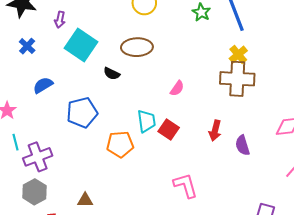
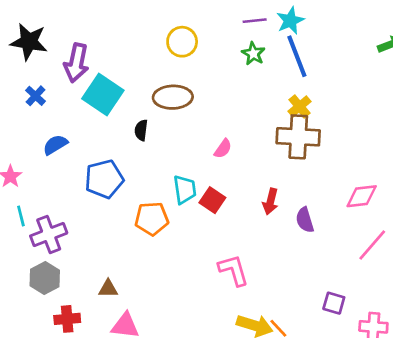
purple arrow: (60, 20) -> (76, 63), size x1.8
black semicircle: (112, 74) -> (141, 130), turned 70

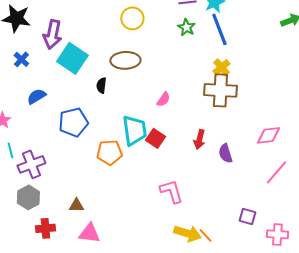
cyan trapezoid: (185, 190) -> (134, 130), size x1.4

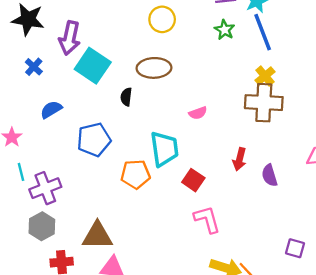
pink semicircle: (163, 99) -> (198, 113), turned 35
red square: (155, 138) -> (193, 180), moved
brown triangle: (76, 205) -> (97, 236), size x1.8

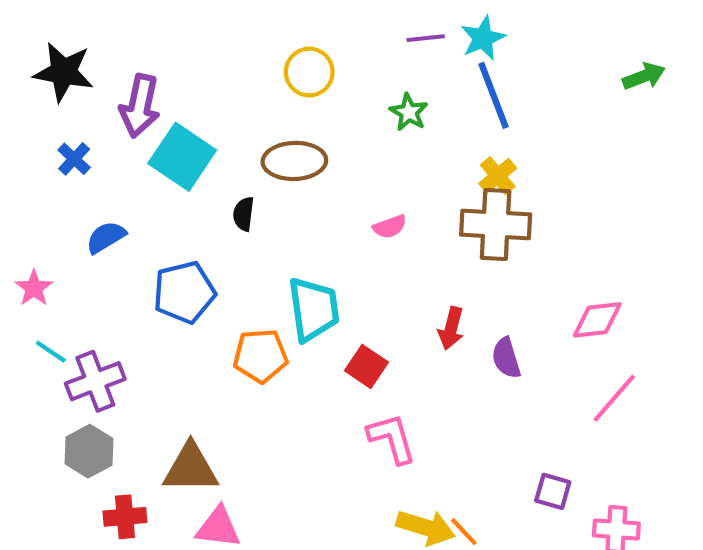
green star: (224, 30) -> (409, 112), moved
pink semicircle: (198, 113) -> (390, 227), moved
cyan line: (21, 172) -> (51, 352), turned -42

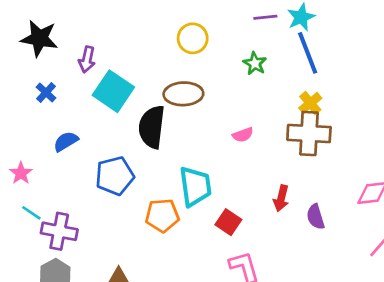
purple arrow: (140, 106) -> (87, 59), size x0.7
black semicircle: (244, 214) -> (152, 127), size x2.0
purple cross: (95, 381) -> (59, 231), turned 32

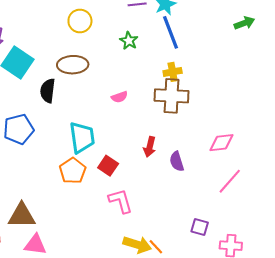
yellow cross: (310, 103) -> (173, 72), turned 30
black semicircle: (152, 127) -> (48, 91), size x0.7
orange pentagon: (162, 215) -> (73, 171), moved, turned -30

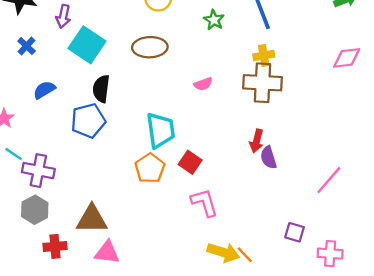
black semicircle: (48, 91) -> (101, 89), moved
pink diamond: (221, 143) -> (347, 58), moved
red arrow: (150, 147) -> (257, 141), moved

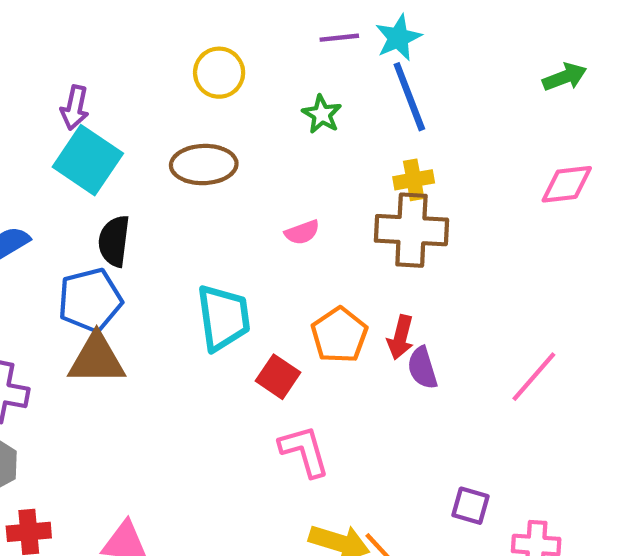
purple arrow: (63, 16) -> (75, 108), moved
orange pentagon: (150, 168) -> (339, 335), moved
pink line: (329, 180) -> (534, 377), moved
brown triangle: (92, 219) -> (97, 359), moved

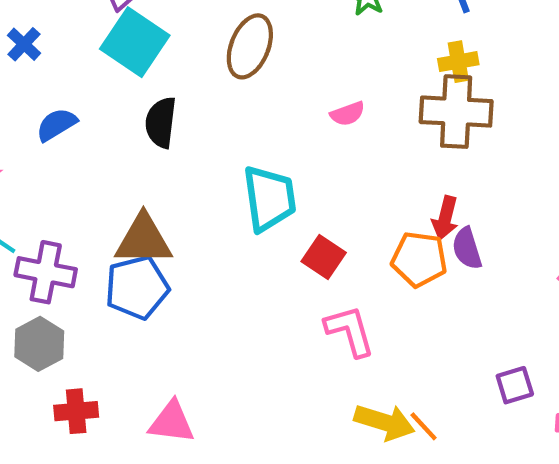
brown ellipse: (204, 165) -> (250, 46), turned -66
blue pentagon: (90, 300) -> (137, 287), moved
orange pentagon: (339, 335) -> (419, 259), moved, turned -30
purple square: (471, 506) -> (515, 385), turned -33

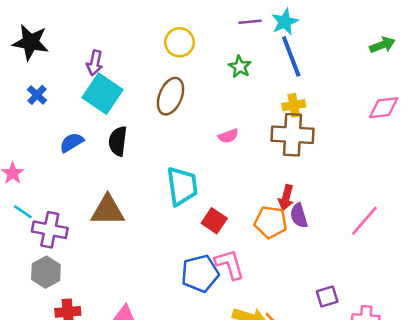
blue semicircle: (57, 125) -> (72, 142), moved
blue pentagon: (137, 287) -> (200, 273), moved

